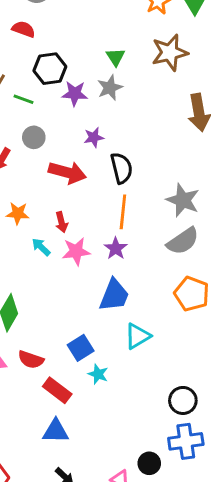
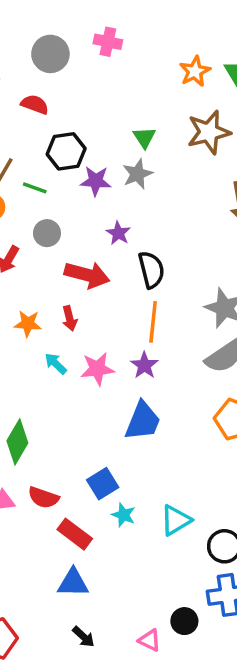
purple star: (94, 137) -> (118, 233), turned -30
red arrow: (62, 222) -> (70, 318), moved
cyan triangle: (138, 336) -> (176, 520), moved

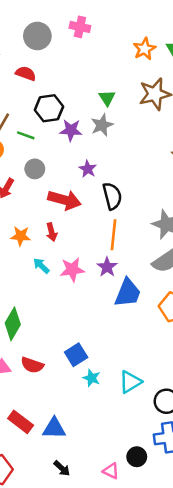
blue trapezoid: (143, 421) -> (128, 293), moved
red rectangle: (75, 534) -> (21, 422), moved

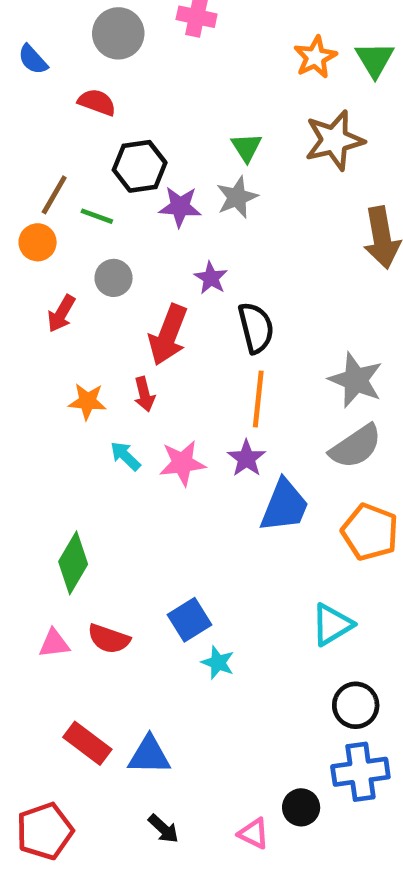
red arrow: (64, 200) -> (168, 335), turned 96
cyan triangle: (130, 382) -> (332, 625), moved

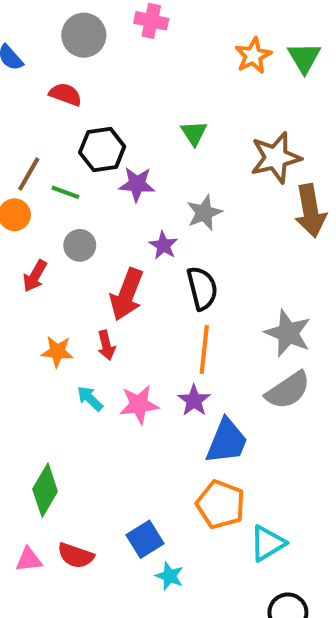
brown star: (334, 140) -> (276, 158), moved
gray star: (237, 197) -> (204, 213), moved
orange pentagon: (370, 532) -> (221, 505), moved

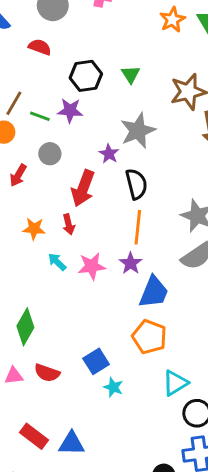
black hexagon: (102, 149) -> (86, 76), moved
purple star: (137, 184) -> (70, 110), moved
gray star: (204, 213) -> (138, 131), size x1.4
cyan triangle: (268, 543) -> (175, 383), moved

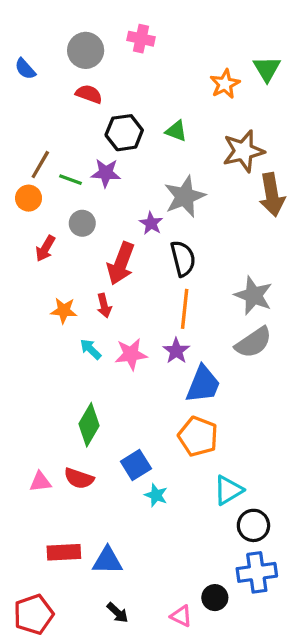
orange star: (172, 20) -> (225, 84), moved
red semicircle: (40, 47) -> (89, 94), moved
green triangle: (131, 74) -> (176, 131), turned -36
green diamond: (25, 327) -> (89, 425), moved
red rectangle: (34, 436) -> (64, 552), turned -40

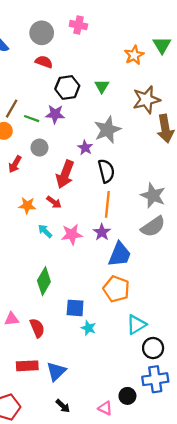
green triangle: (176, 131) -> (102, 86), turned 40
red arrow: (104, 306) -> (54, 202), turned -40
blue square: (136, 465) -> (75, 308), turned 36
red semicircle: (79, 478) -> (37, 328), moved, turned -132
blue triangle: (107, 561) -> (56, 371), turned -45

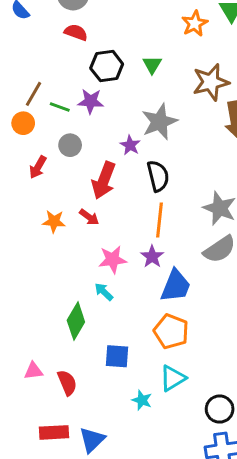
cyan arrow: (45, 231) -> (104, 292), moved
cyan triangle: (136, 325) -> (173, 378), moved
cyan star: (88, 328) -> (142, 400), moved

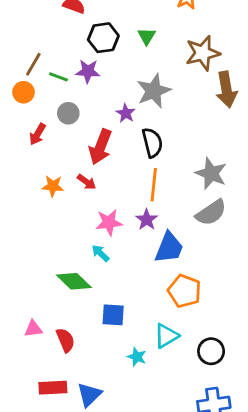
green diamond: (76, 321) -> (74, 281), turned -76
orange pentagon: (171, 331) -> (184, 291), moved
black circle: (220, 409) -> (211, 351), moved

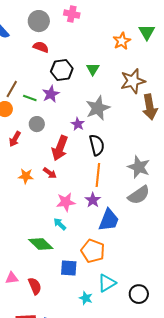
purple star: (88, 71) -> (51, 94), turned -30
orange pentagon: (184, 291) -> (93, 251), moved

